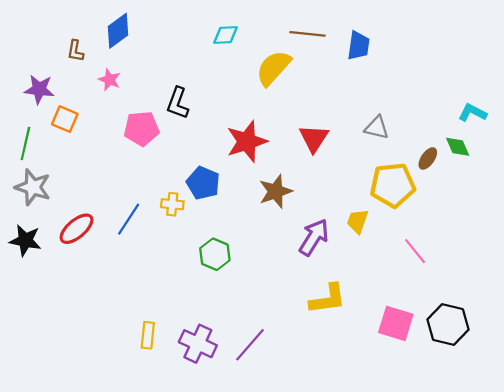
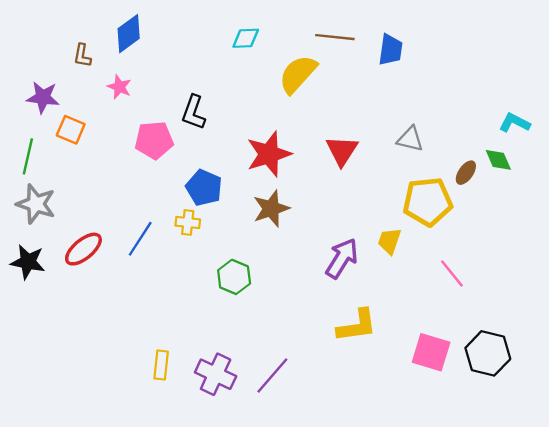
blue pentagon: (203, 183) -> (204, 188), moved
brown star: (276, 191) -> (271, 209), moved

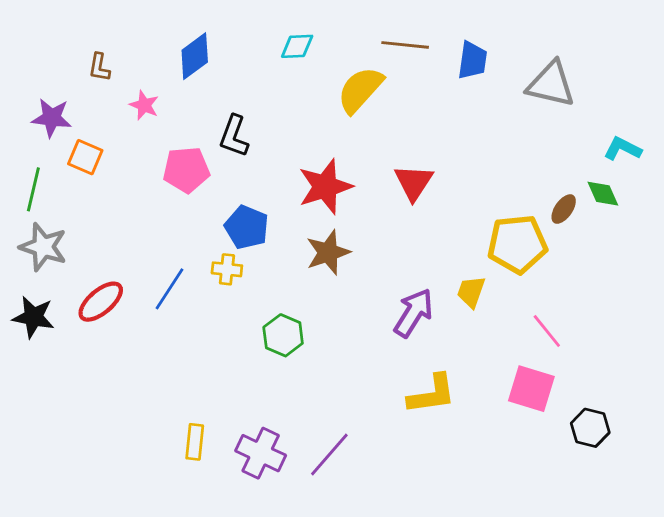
blue diamond: (129, 34) -> (195, 56), moved
gray triangle: (410, 139) -> (551, 84), moved, size x1.5
pink square: (431, 352) -> (531, 389), moved
black hexagon: (488, 353) -> (590, 428), size x0.7

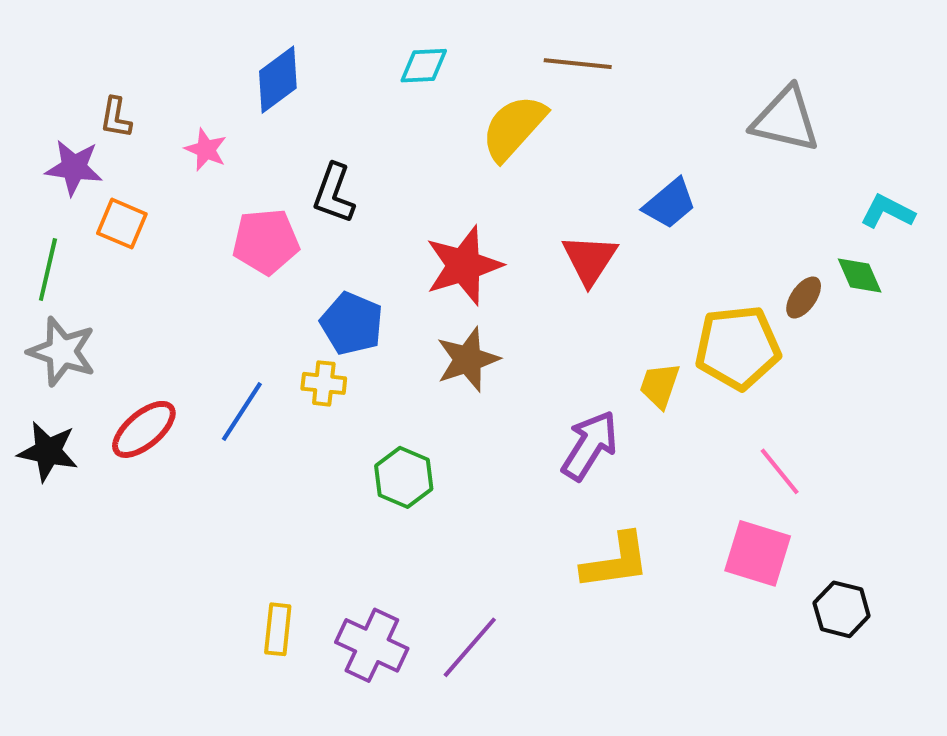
blue trapezoid: (472, 60) -> (670, 204), moved, turned 42
brown L-shape: (99, 67) -> (116, 118), moved
yellow trapezoid: (471, 292) -> (660, 385), moved

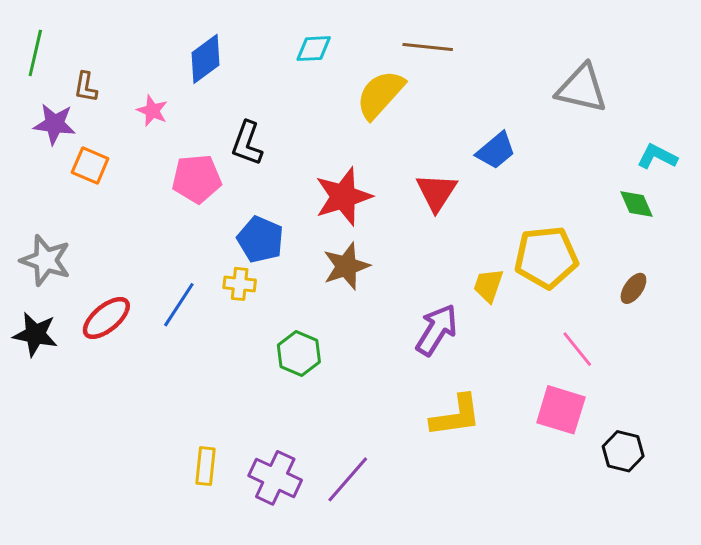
green line: (48, 270) -> (35, 53), moved
brown ellipse: (804, 297) -> (633, 288), moved

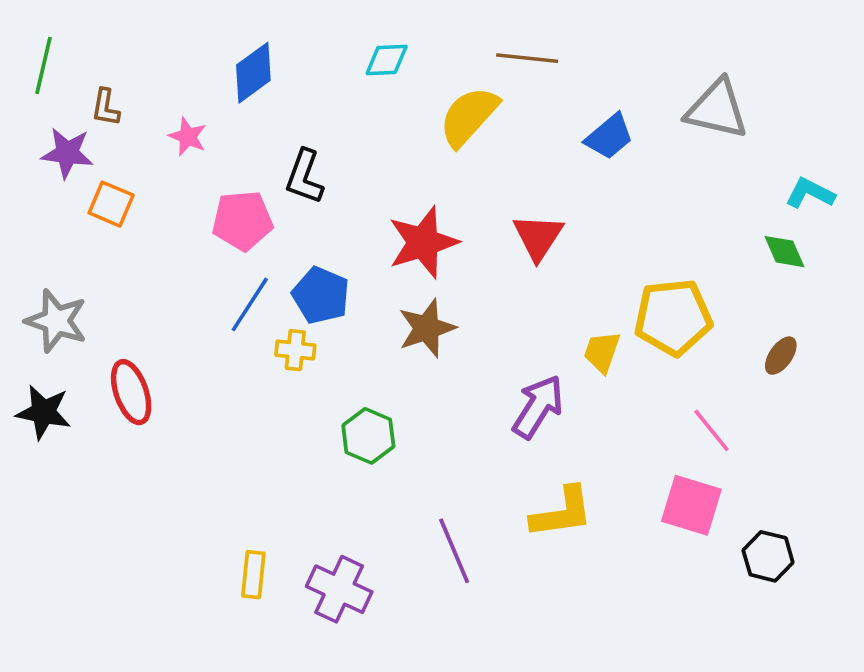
blue trapezoid: (496, 151) -> (609, 137), moved
blue line: (179, 305) -> (250, 304), moved
red ellipse: (106, 318) -> (131, 392), turned -69
purple line: (348, 479) -> (454, 551), moved, turned -64

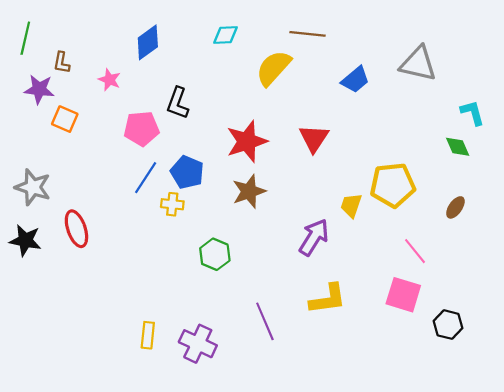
cyan L-shape: (810, 193) -> (472, 113), turned 48

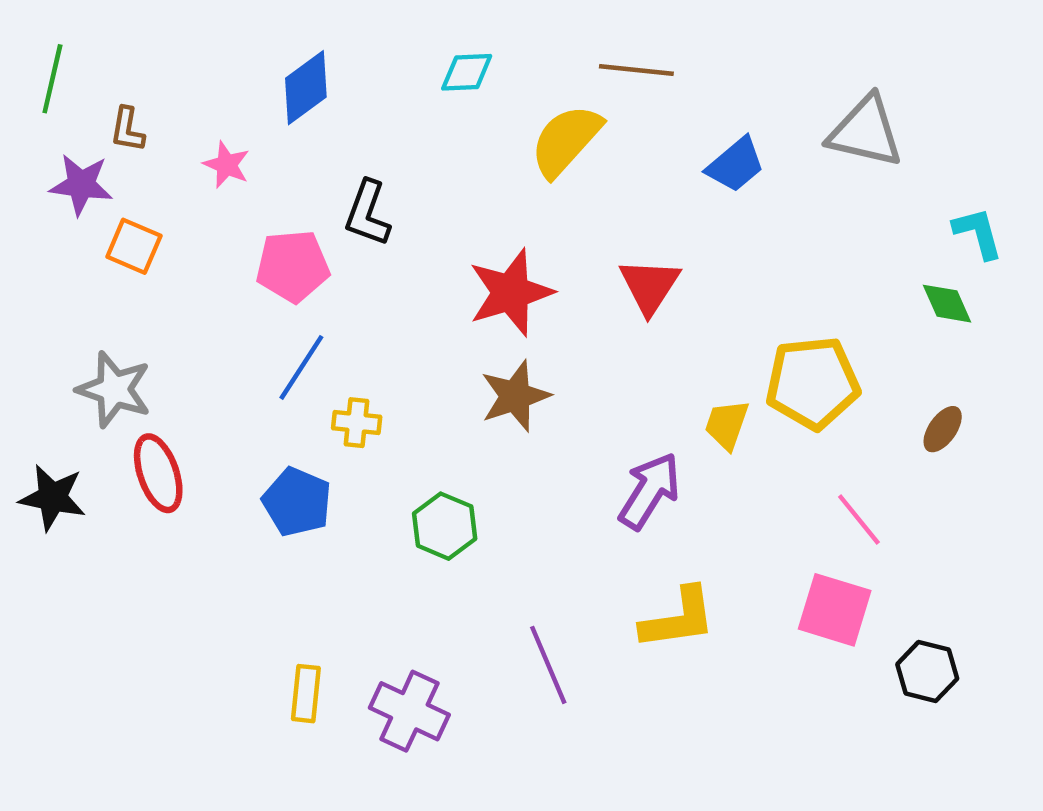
blue pentagon: (187, 172) -> (297, 502), moved
gray star: (33, 187) -> (114, 389), moved

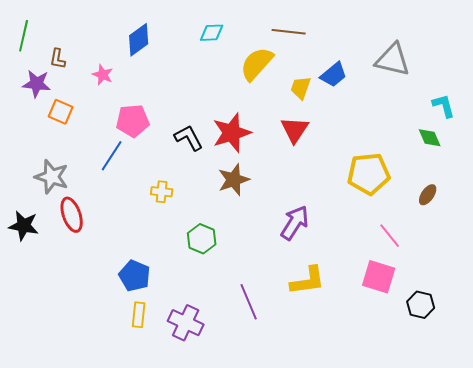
black L-shape: (368, 213) -> (189, 138), moved, turned 132
blue line: (301, 367) -> (112, 156), moved
yellow trapezoid: (727, 425) -> (301, 88), moved
blue pentagon: (297, 502) -> (135, 276), moved

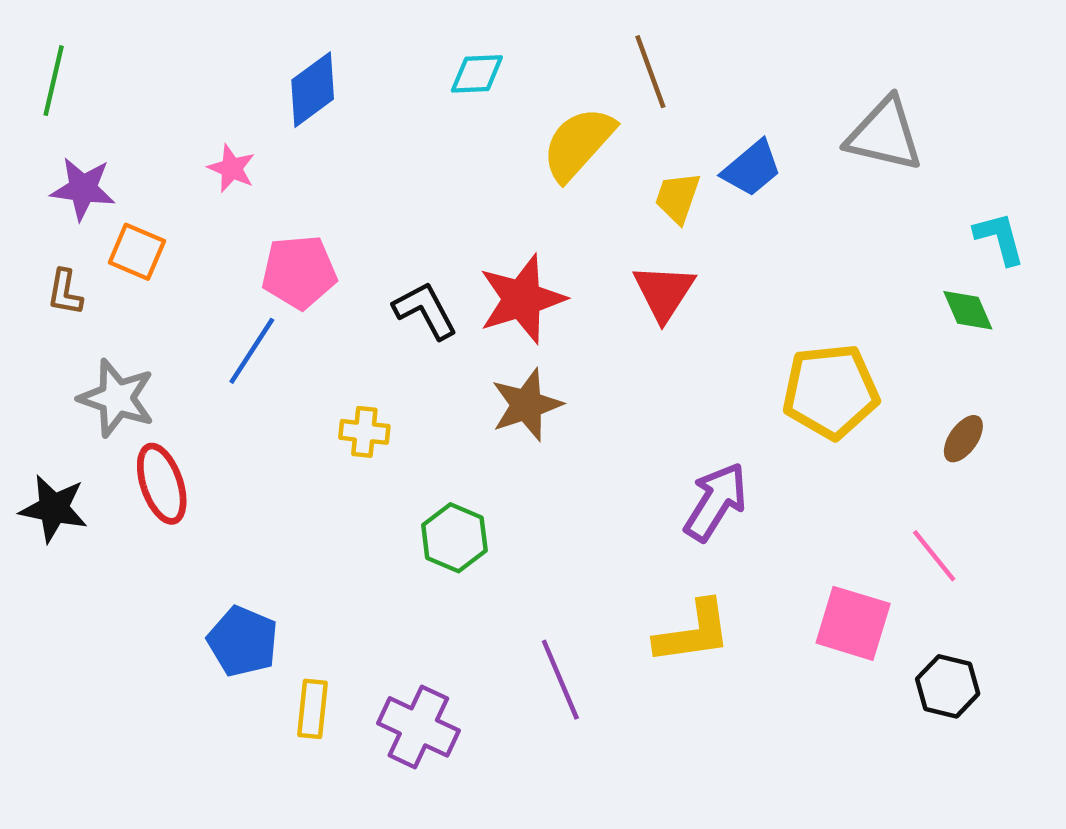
brown line: (289, 32) -> (650, 72), turned 64
brown L-shape: (58, 59) -> (65, 292), moved
purple arrow: (295, 223) -> (716, 502), moved
pink line: (390, 236) -> (934, 556), moved
blue pentagon: (135, 276) -> (243, 641), moved

